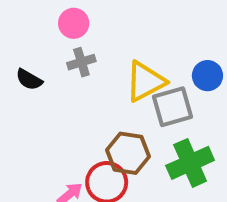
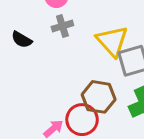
yellow triangle: (145, 81) -> (112, 41), turned -44

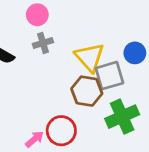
brown hexagon: (99, 97) -> (87, 91), moved

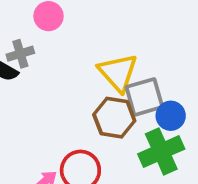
gray cross: (43, 43) -> (20, 54), moved
blue circle: (135, 53) -> (171, 116), moved

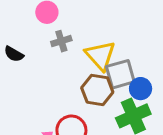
gray cross: (20, 54) -> (61, 41), moved

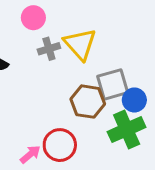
yellow triangle: (100, 55) -> (80, 44), moved

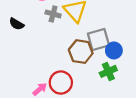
gray cross: (49, 49) -> (53, 14), turned 32
green cross: (127, 129) -> (108, 71), size x0.7

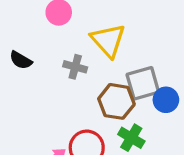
gray cross: (53, 14) -> (75, 67), moved
green cross: (108, 71) -> (131, 138), moved, turned -35

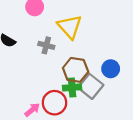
gray square: (143, 83) -> (91, 86), moved, turned -35
green cross: (131, 138) -> (72, 87), moved, turned -36

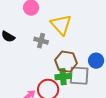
gray square: (91, 86) -> (79, 76), turned -35

